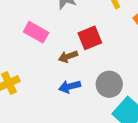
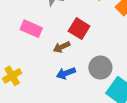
red square: (90, 38) -> (79, 29), turned -30

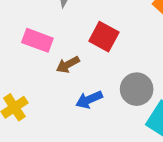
brown arrow: (62, 47) -> (68, 65), moved

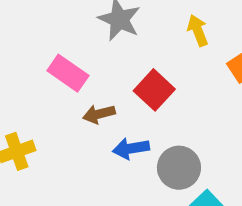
blue arrow: (89, 100) -> (131, 148), moved

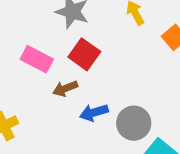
red square: (154, 90) -> (84, 54), moved

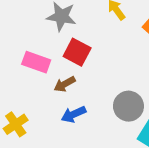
blue arrow: (94, 113) -> (74, 114), moved

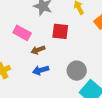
red square: (77, 52) -> (60, 31), moved, turned -30

